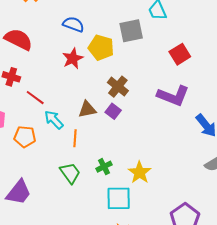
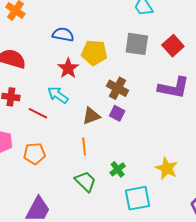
gray square: (131, 31) -> (137, 44), moved, turned 30
cyan arrow: (54, 120) -> (58, 95), moved
yellow star: (140, 172) -> (167, 168), moved

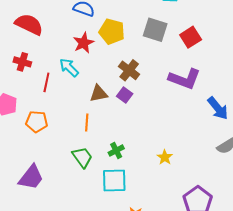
red line: (38, 113) -> (46, 82), turned 66
yellow star: (167, 168) -> (165, 157), size x0.7
cyan square: (137, 198) -> (114, 180), moved

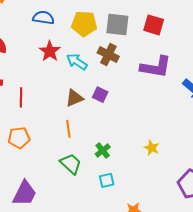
yellow pentagon: (112, 31) -> (84, 24), moved
red square: (191, 37) -> (154, 25), turned -30
cyan arrow: (69, 67) -> (77, 62), moved
brown cross: (129, 70) -> (108, 55), moved
cyan square: (114, 180) -> (107, 180), size x0.6

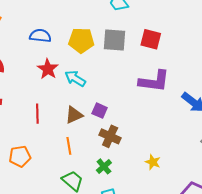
brown cross: (108, 55) -> (110, 136), moved
red line: (21, 97) -> (37, 114), moved

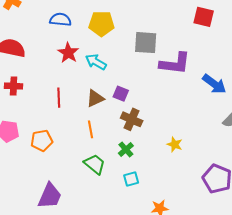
red square: (151, 39) -> (204, 17), moved
gray square: (114, 40) -> (146, 43), moved

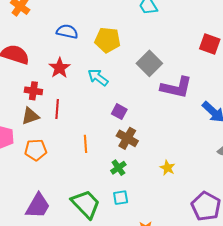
gray square: (146, 43) -> (149, 63), turned 35
red star: (68, 53) -> (60, 68), moved
red cross: (14, 86) -> (33, 91), moved
brown triangle: (95, 98) -> (30, 116), moved
green trapezoid: (95, 164) -> (86, 204), moved, size x1.4

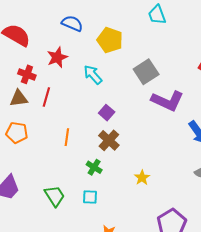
green cross: (118, 168) -> (94, 167), turned -35
green trapezoid: (86, 204) -> (55, 196), size x0.7

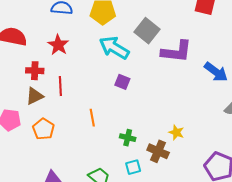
cyan arrow: (93, 75) -> (114, 48), moved, size x1.4
orange pentagon: (17, 133) -> (43, 129), turned -30
brown cross: (109, 140) -> (158, 151), moved

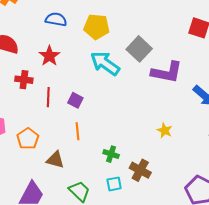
purple square: (122, 82) -> (75, 100), moved
brown triangle: (34, 96) -> (55, 160), moved, turned 36
yellow star: (176, 132) -> (165, 130), moved

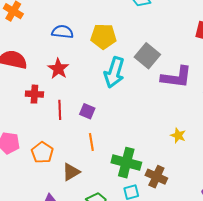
cyan arrow: (105, 63) -> (114, 72), turned -104
green cross: (111, 154) -> (126, 163), size x1.8
brown triangle: (55, 160) -> (71, 172), turned -42

